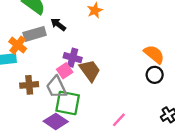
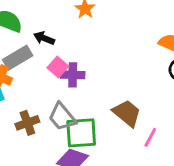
pink square: (65, 71) -> (58, 67), moved
brown trapezoid: (90, 71) -> (127, 113), moved

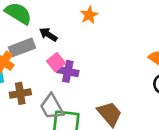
brown cross: (27, 123) -> (20, 93), moved

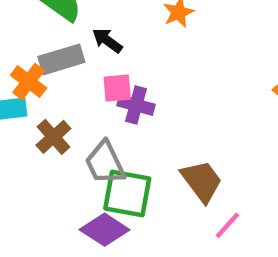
pink square: (56, 62) -> (117, 88), turned 30
brown cross: (20, 93) -> (53, 137), turned -36

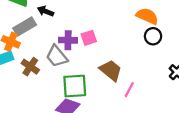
pink square: (117, 88) -> (89, 38), moved
gray trapezoid: (105, 163) -> (57, 56), moved

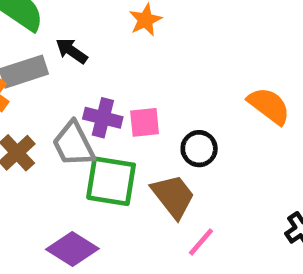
black circle: (153, 36) -> (199, 149), moved
green square: (75, 86) -> (111, 181), moved

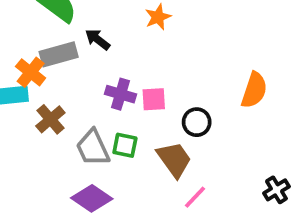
orange semicircle: (269, 106) -> (254, 90), turned 69
gray trapezoid: (73, 144) -> (93, 148), moved
green square: (111, 181) -> (125, 145), size x0.6

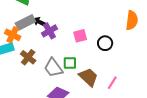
black arrow: (98, 39) -> (39, 22), moved
purple cross: (120, 94) -> (49, 31), moved, turned -35
brown trapezoid: (174, 159) -> (88, 77), moved

